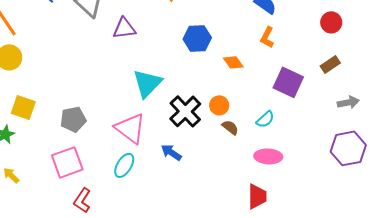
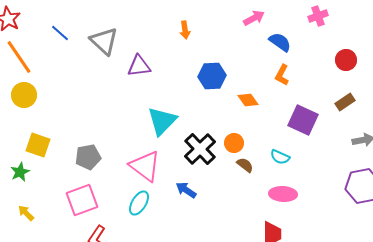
cyan semicircle: (265, 119) -> (280, 157), turned 66

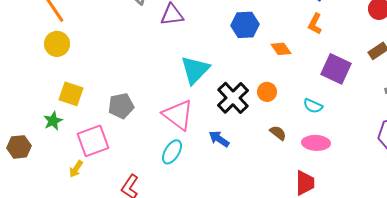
brown semicircle: (245, 165) -> (278, 133), moved
pink square: (82, 200) -> (93, 141), moved
yellow arrow: (26, 213) -> (76, 169), moved, turned -102

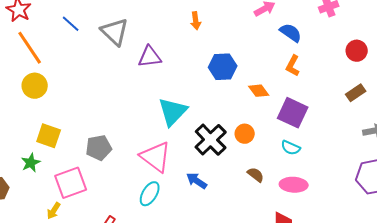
purple square: (336, 69) -> (293, 113), moved

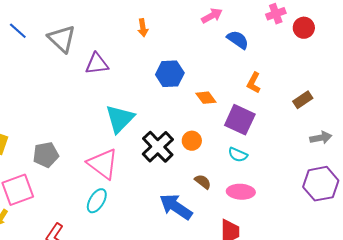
red circle: (357, 51) -> (304, 28), moved
orange L-shape: (293, 66) -> (254, 83), moved
blue arrow: (197, 181) -> (176, 207), moved, size x1.6

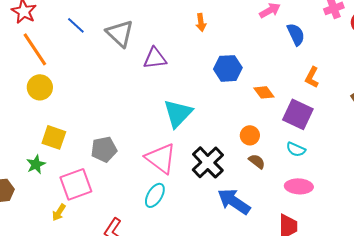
blue semicircle: (238, 40) -> (296, 34), turned 30
black cross: (158, 147) -> (208, 162), moved
brown semicircle: (203, 182) -> (257, 161), moved

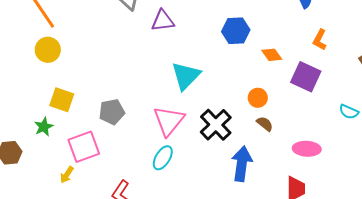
cyan semicircle: (296, 149) -> (349, 112), moved
pink triangle: (161, 158) -> (169, 121), turned 32
blue arrow: (234, 201) -> (242, 164), turned 64

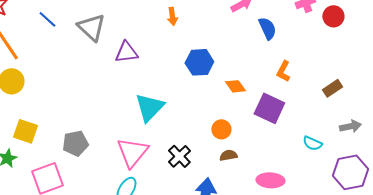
brown semicircle: (265, 124) -> (228, 155), turned -48
black cross: (216, 125) -> (179, 156), size x0.7

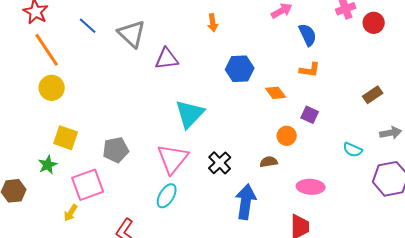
orange L-shape: (283, 71) -> (310, 70), moved, turned -110
purple square: (269, 108) -> (310, 115), size x0.6
orange circle: (221, 129) -> (287, 136), moved

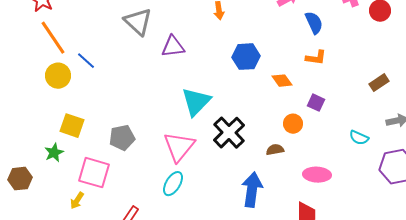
blue line: (88, 26) -> (86, 61), moved
black cross: (220, 163) -> (229, 133), moved, size x1.4
pink square: (88, 185) -> (94, 173), turned 36

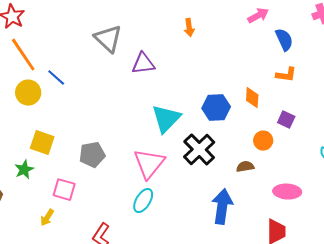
blue hexagon: (246, 57) -> (216, 108), moved
orange diamond: (282, 81) -> (252, 98), turned 40
pink square: (94, 173) -> (64, 190), size x0.7

